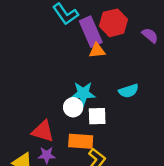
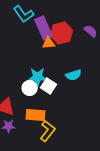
red hexagon: (113, 23) -> (62, 33), moved
white square: (97, 116) -> (49, 86), moved, turned 35

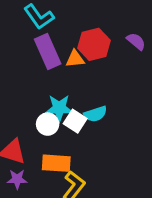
purple rectangle: (44, 28) -> (48, 52), moved
cyan semicircle: (74, 75) -> (95, 114), moved

